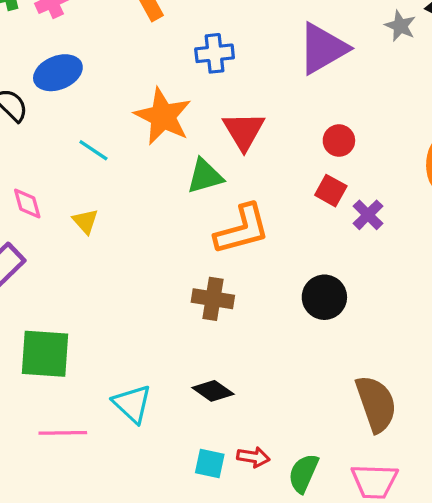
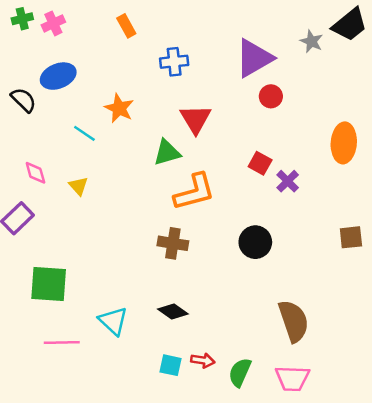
orange star: (163, 116) -> (119, 108), moved, size x0.7
red circle: (339, 141) -> (271, 96), moved

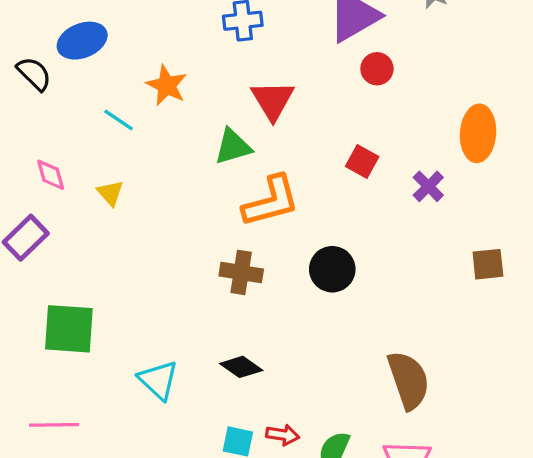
purple cross: (288, 181) -> (428, 186), moved
black circle: (255, 242) -> (332, 269), moved
pink line: (62, 342) -> (54, 425), moved

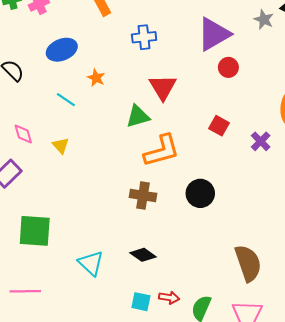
blue ellipse: (82, 41) -> (62, 50), moved
orange star: (167, 85) -> (96, 78), size x0.7

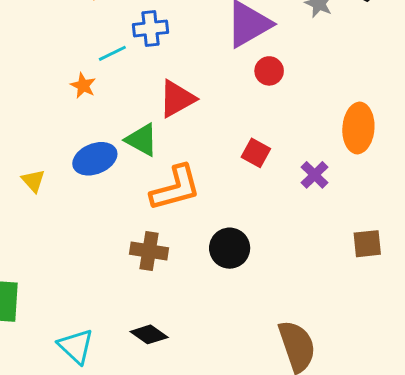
blue ellipse: (62, 50) -> (95, 159), moved
red triangle: (163, 87) -> (177, 99), turned 32
cyan line: (66, 100) -> (112, 53), moved, turned -60
green triangle: (138, 116) -> (142, 140), turned 45

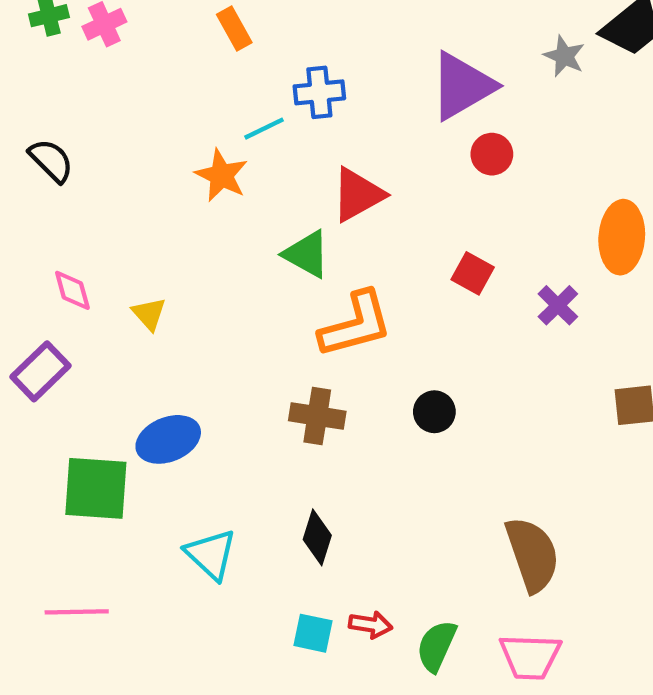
orange star: (83, 86) -> (221, 175), size x1.4
blue ellipse: (95, 159) -> (168, 439), moved
black circle: (230, 248) -> (434, 412), size x0.7
black diamond: (149, 334) -> (317, 537), turned 72

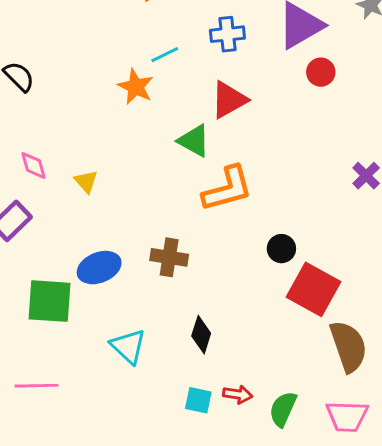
blue cross: (319, 92) -> (227, 34), moved
red square: (473, 273) -> (314, 289), moved, size x1.8
brown cross: (317, 416) -> (169, 257), moved

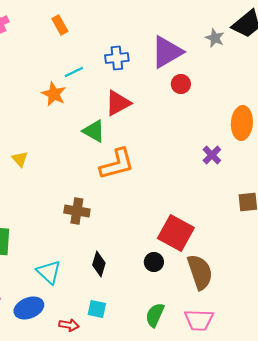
black circle: (281, 249) -> (154, 262), moved
blue ellipse: (99, 268) -> (29, 308), moved
red arrow: (238, 394) -> (69, 325), moved

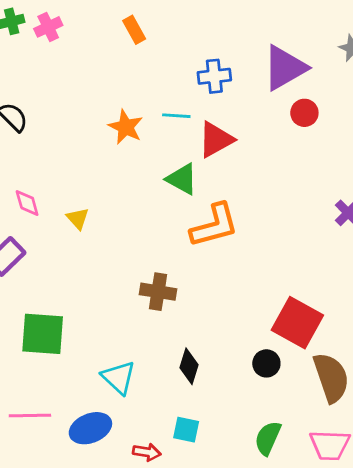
cyan line: (74, 72) -> (176, 116), moved, turned 30

